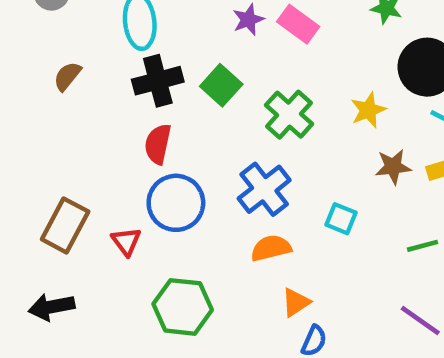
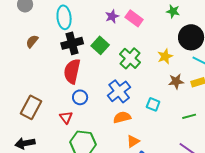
red semicircle: (158, 144) -> (72, 71), size x1.4
blue circle: (176, 203) -> (80, 97), size x0.6
red triangle: (126, 241) -> (66, 117), moved

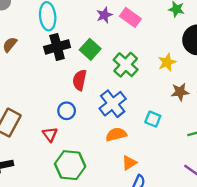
red semicircle: (72, 71) -> (80, 80), moved, size x0.7

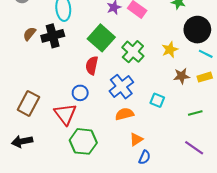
black cross: (57, 47) -> (53, 36), moved
green square: (90, 49) -> (101, 38), size x1.4
red triangle: (50, 134) -> (65, 114), size x1.6

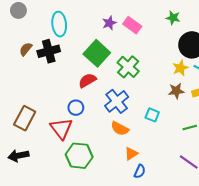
yellow star: (170, 50) -> (180, 68), moved
red semicircle: (92, 65) -> (87, 80), turned 48
orange semicircle: (124, 114) -> (120, 129), turned -138

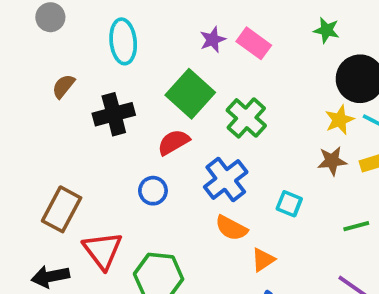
black cross: (49, 51) -> (114, 114), moved
red triangle: (61, 129) -> (103, 250), moved
orange triangle: (131, 154) -> (263, 260), moved

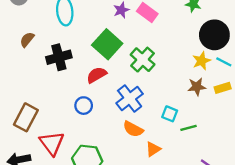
green line: (356, 226) -> (188, 128), moved

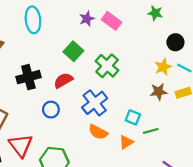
black circle: (214, 35) -> (175, 42), size x0.6
green square: (107, 44) -> (73, 51), size x0.7
black cross: (59, 57) -> (28, 77), moved
orange triangle: (153, 149) -> (126, 142), moved

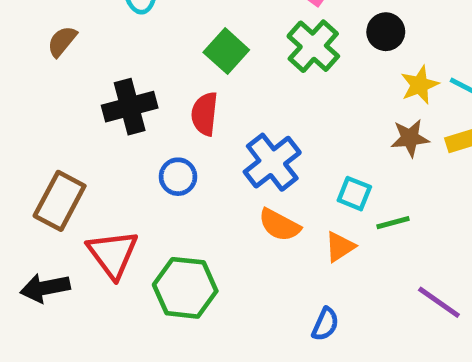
black circle: (175, 42) -> (386, 32), moved
green cross: (107, 66) -> (313, 46), moved
red semicircle: (63, 80) -> (205, 114), turned -54

